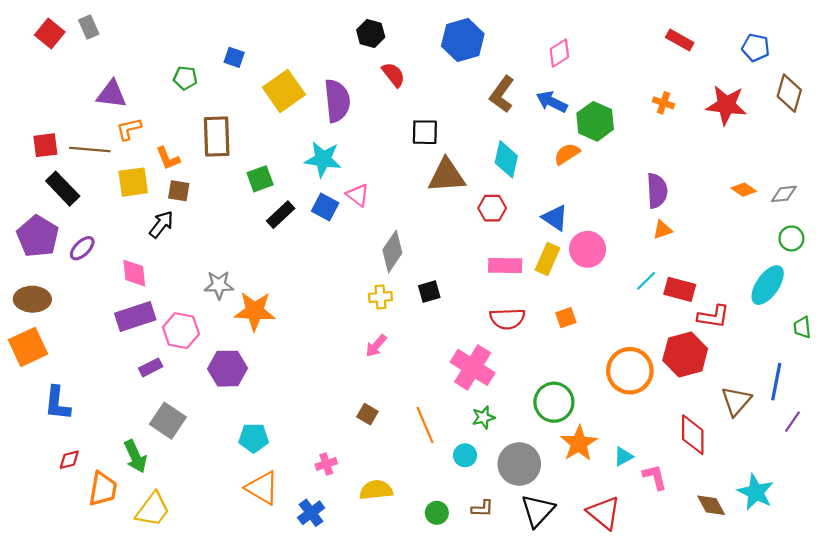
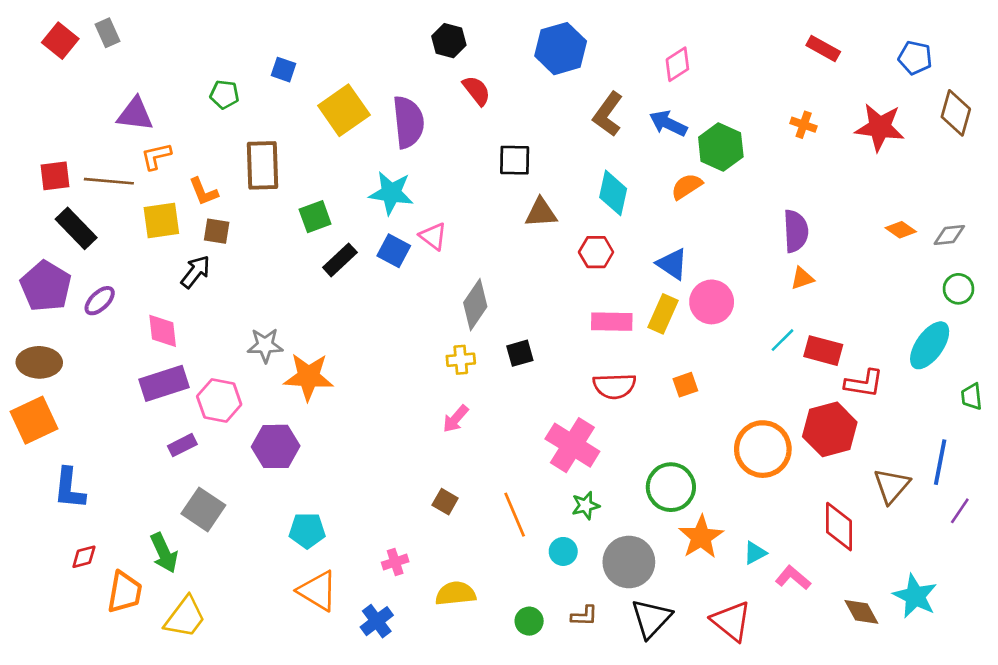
brown triangle: (447, 176) -> (541, 213), size x0.7
pink L-shape: (655, 477) -> (793, 578), turned -36

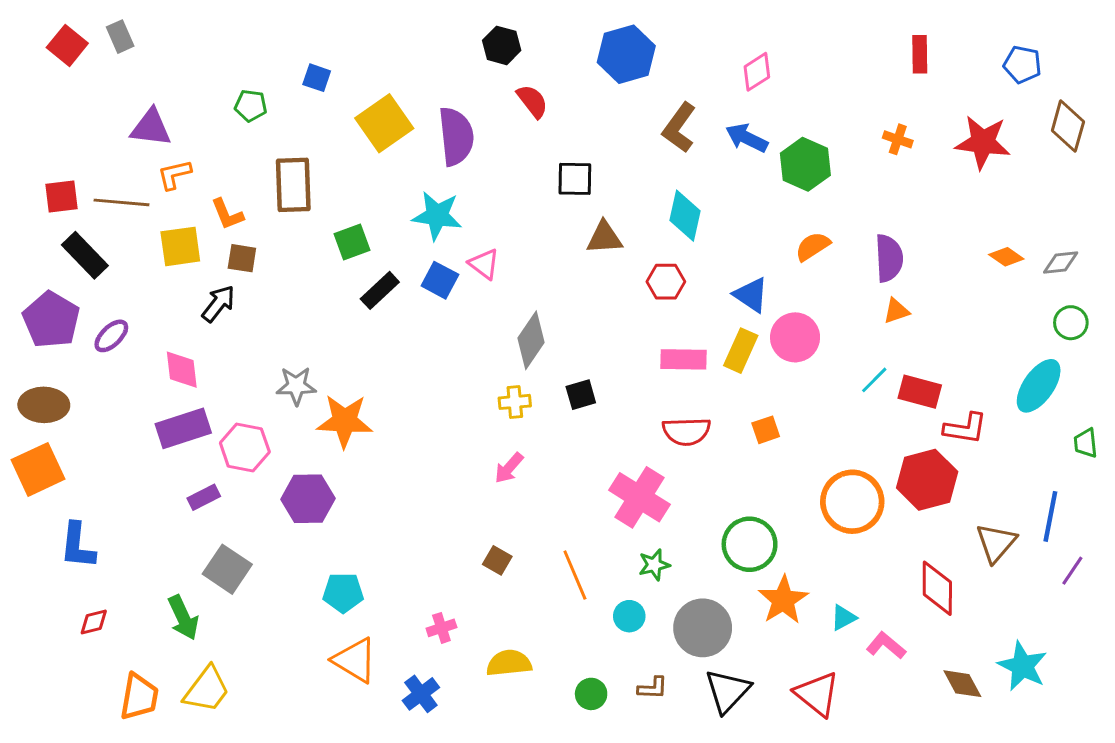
red rectangle: (823, 49) -> (920, 54), turned 60
orange semicircle: (687, 186) -> (813, 246), moved
orange trapezoid: (125, 592) -> (139, 697), moved

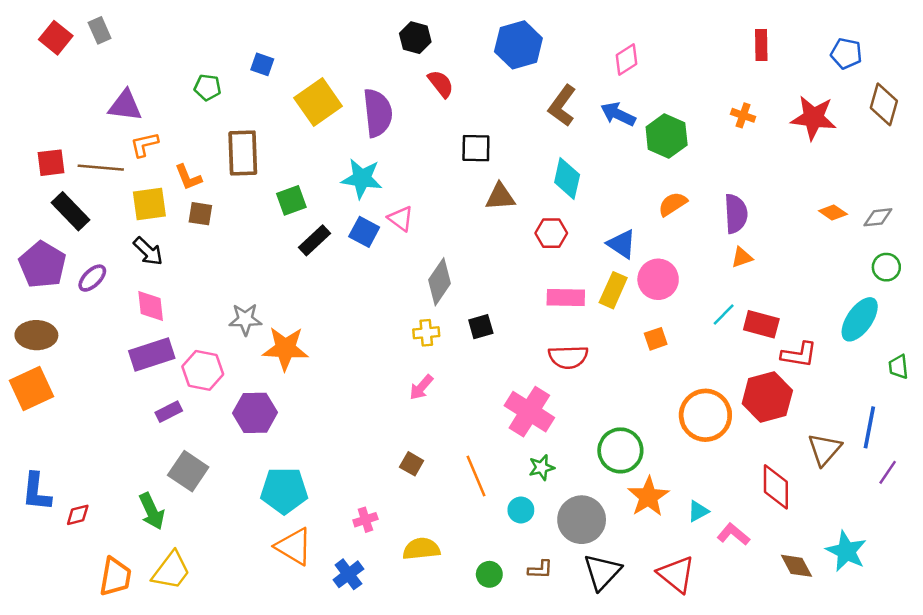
black arrow: (218, 304) -> (148, 251), moved, turned 96
orange square: (766, 430) -> (656, 339), moved
blue L-shape: (78, 546) -> (36, 492), moved
cyan pentagon: (343, 593) -> (284, 491), size x1.4

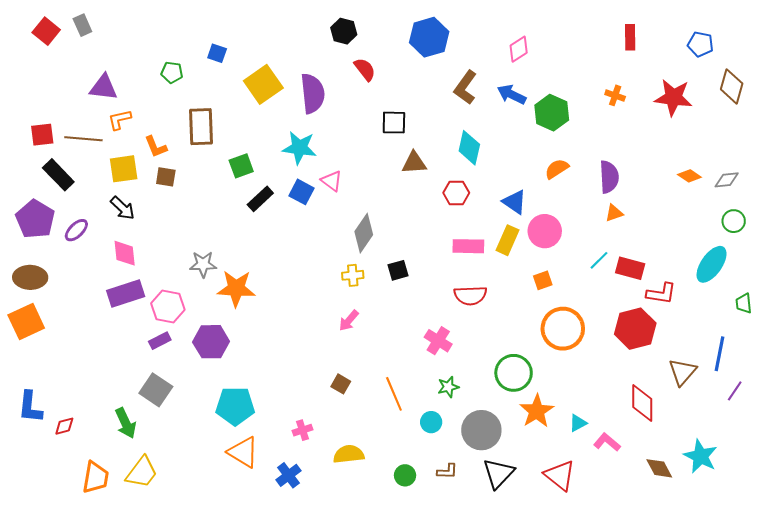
purple rectangle: (169, 412) -> (160, 341), moved
pink cross: (529, 412) -> (438, 341), size x0.7
orange circle: (705, 415) -> (563, 329), moved

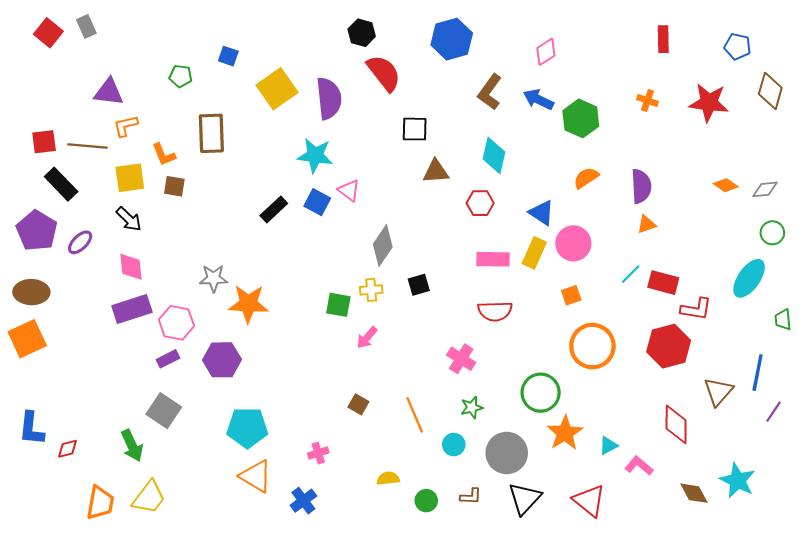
red semicircle: (365, 69) -> (384, 73), size x1.5
green square: (241, 166) -> (338, 305), moved, turned 30
yellow semicircle: (349, 454) -> (388, 478), moved, size x0.7

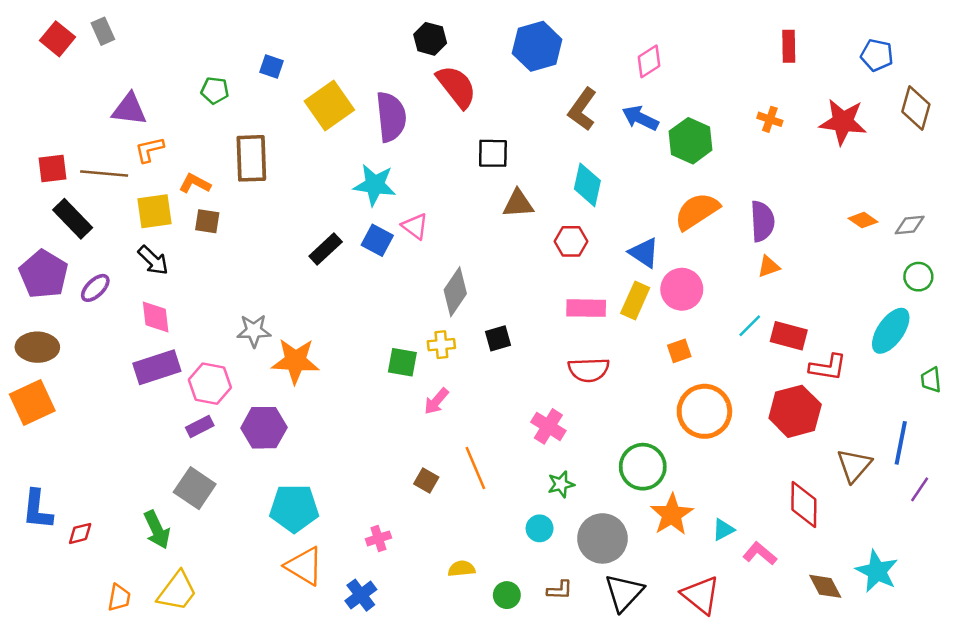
orange L-shape: (164, 154) -> (195, 184), turned 140
orange semicircle: (586, 178) -> (697, 211), size x1.5
orange line: (415, 415) -> (475, 468), moved
orange trapezoid: (100, 503) -> (119, 598), size x0.7

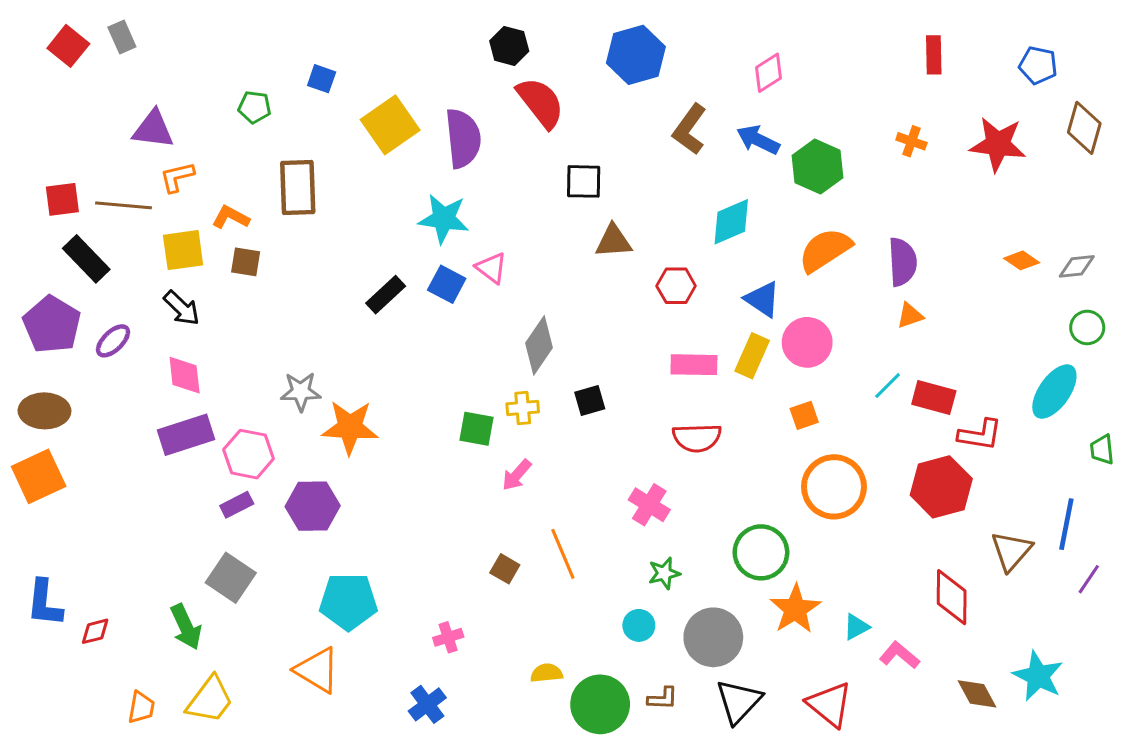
cyan diamond: (587, 185) -> (731, 222), moved, turned 54
orange triangle: (304, 566) -> (317, 670), moved
green circle: (507, 595) -> (600, 704), size x1.8

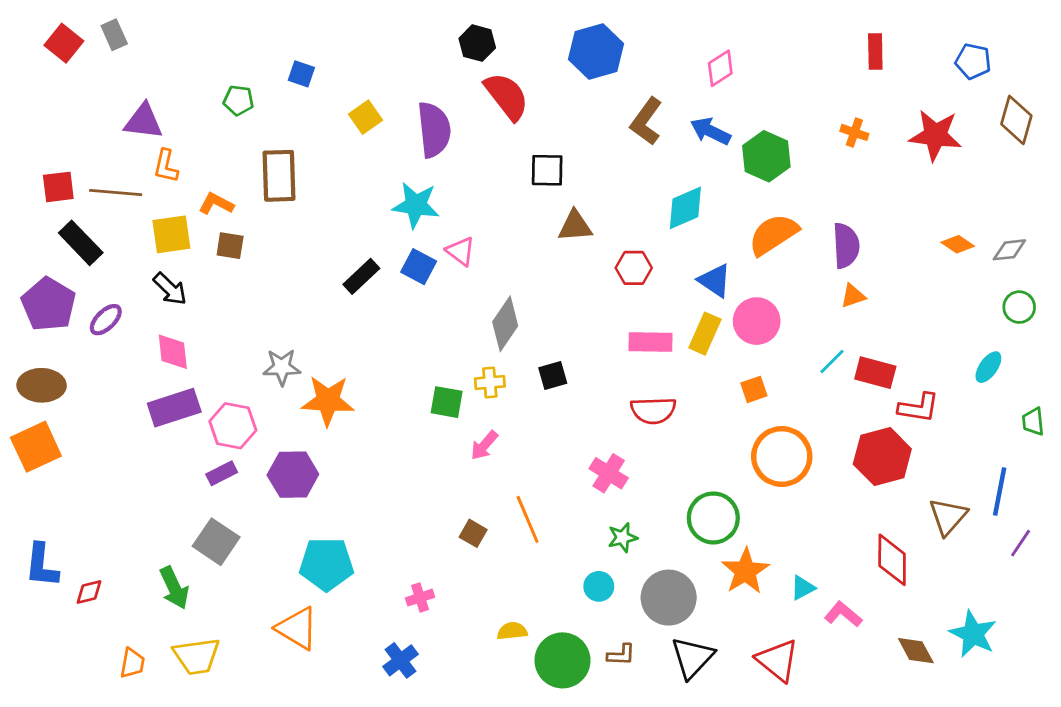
yellow square: (390, 125) -> (366, 117), size x0.6
orange L-shape: (177, 177) -> (166, 166), turned -64
cyan ellipse: (1054, 392) -> (988, 367), size x0.6
yellow trapezoid: (210, 700) -> (197, 656), turned 45

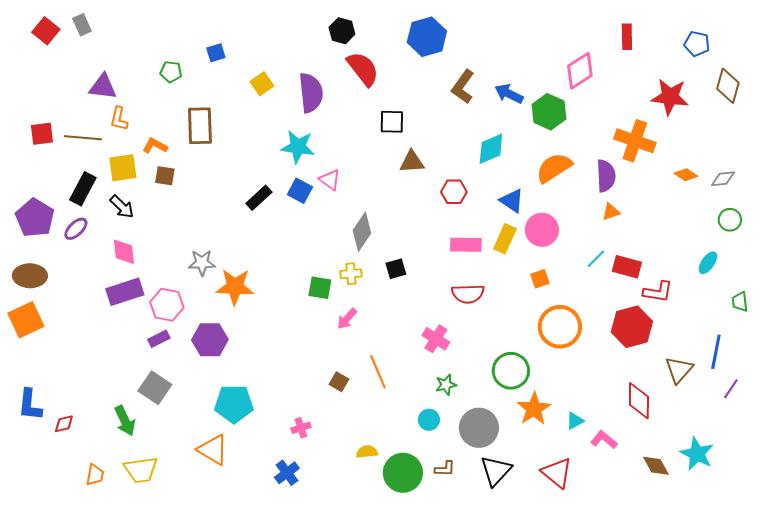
pink diamond: (720, 68) -> (580, 71), moved, size x1.4
blue square: (301, 74) -> (216, 53), turned -36
orange cross: (854, 132) -> (635, 141), moved, size x2.0
black rectangle: (81, 243) -> (83, 189), moved, turned 72

